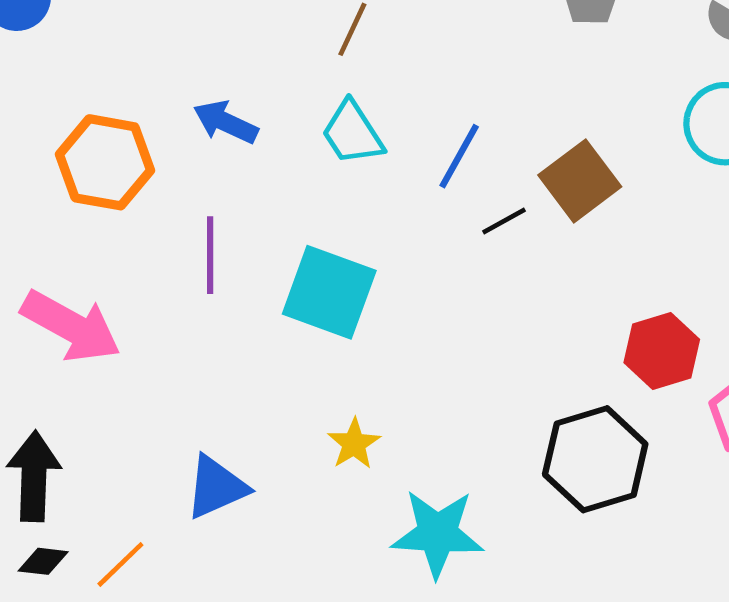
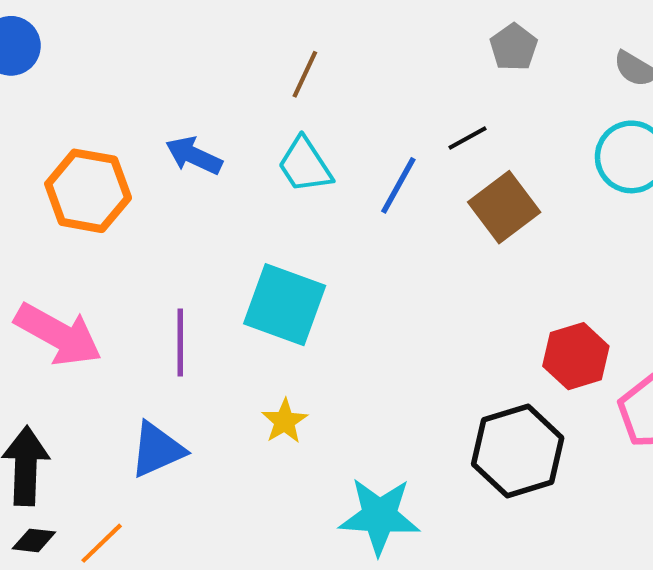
black line: (504, 221) -> (468, 138), moved
purple line: (210, 255) -> (180, 343), moved
yellow star: (354, 444) -> (285, 421), moved
blue triangle: (216, 487) -> (157, 450), moved

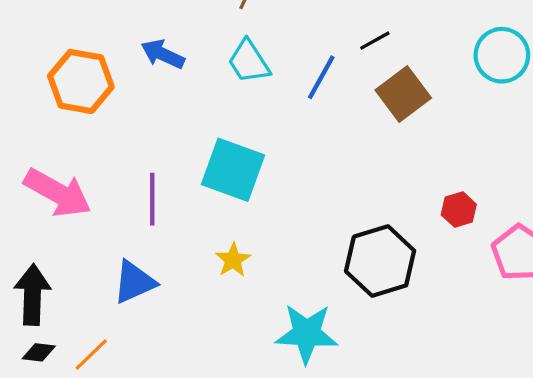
red hexagon: (576, 356) -> (459, 210), size x0.7
black hexagon: (518, 451) -> (380, 261), moved

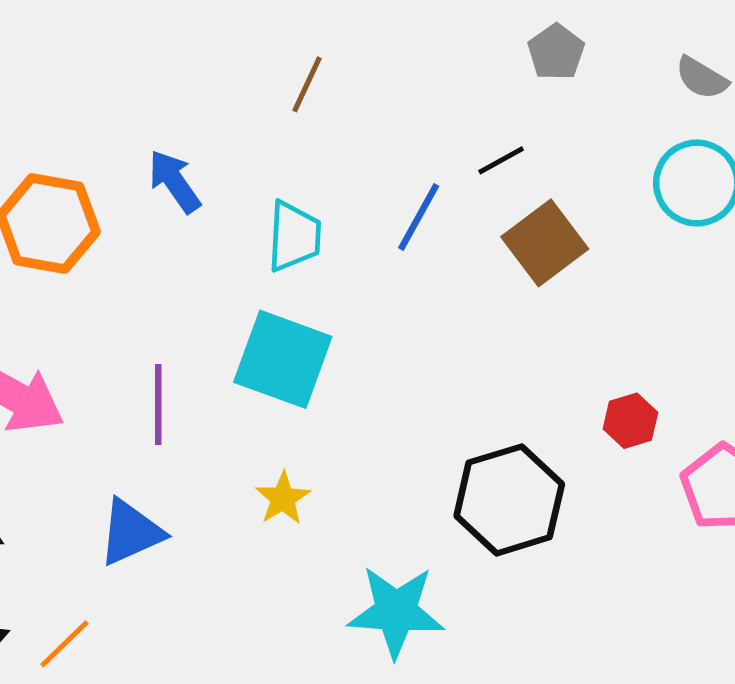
blue arrow: (163, 54) -> (174, 181), turned 30
cyan trapezoid: (249, 62) -> (294, 236), moved, turned -144

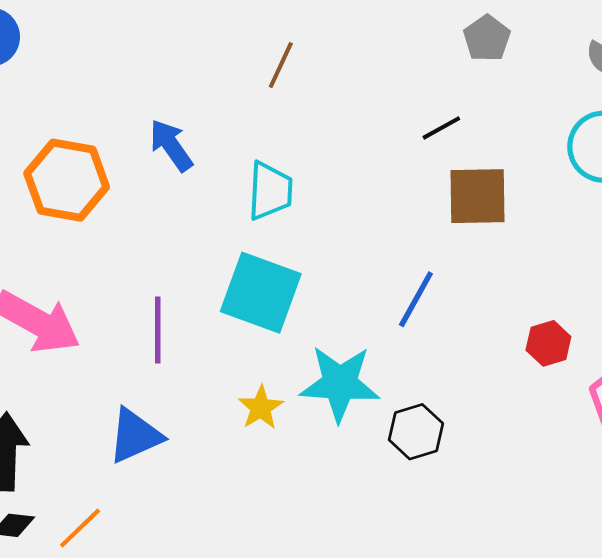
blue line: (419, 217) -> (416, 299), moved
brown square: (545, 243) -> (478, 196), turned 36
black hexagon: (509, 500) -> (416, 432), moved, size x0.6
cyan star: (396, 612) -> (340, 384), moved

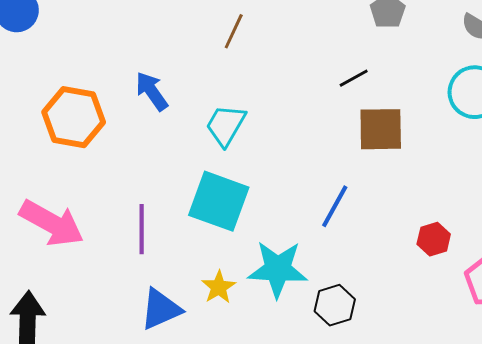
cyan trapezoid: (270, 191) -> (226, 125), turned -153
blue triangle: (135, 436) -> (161, 309), moved

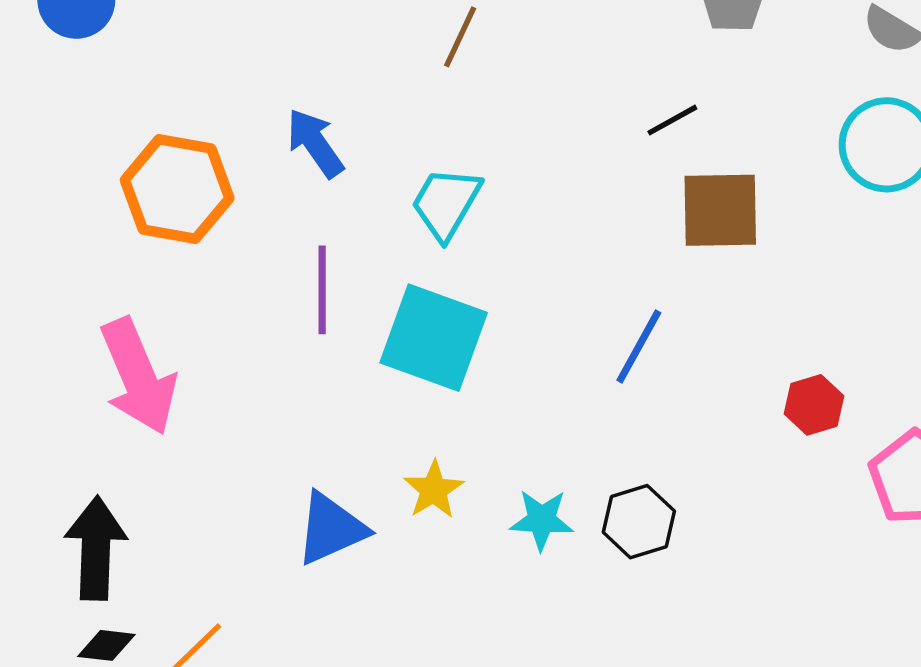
pink arrow: (52, 223) -> (138, 377), turned 38
purple line: (142, 229) -> (322, 290), moved
cyan star: (278, 269) -> (542, 520), moved, size x0.6

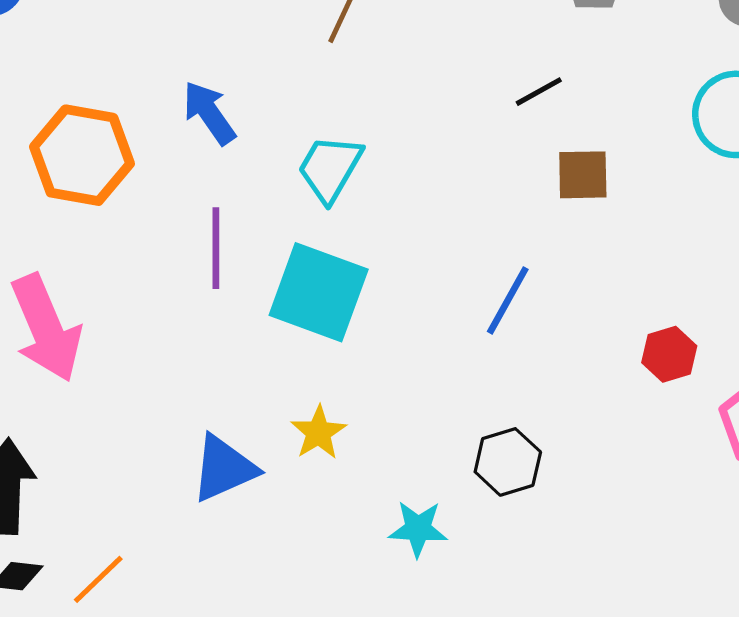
brown square: (720, 210) -> (583, 175), size x0.7
cyan star: (542, 520) -> (418, 529), moved

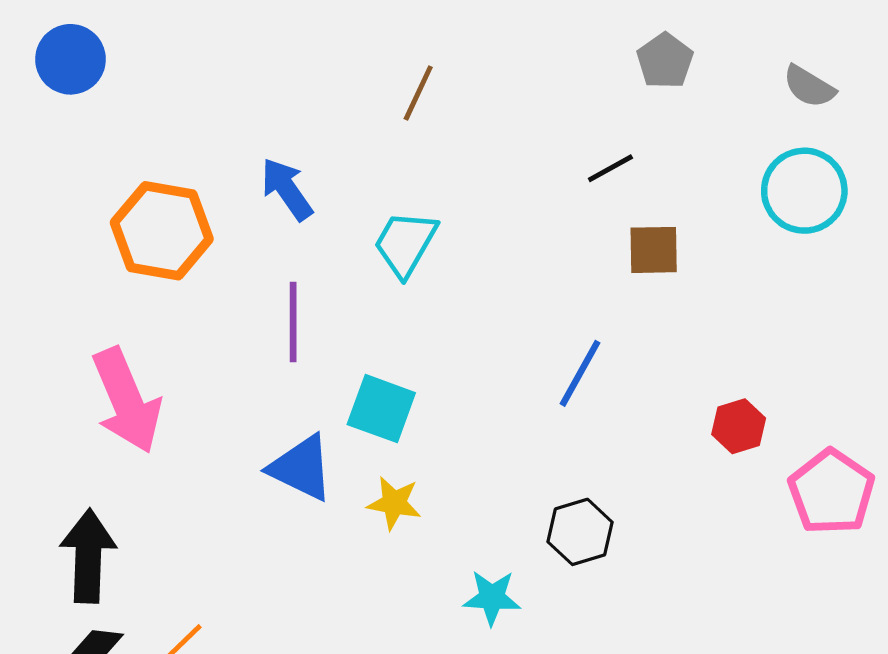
cyan square: (319, 292) -> (381, 409), moved, size x0.7
yellow star: (319, 433) -> (394, 503), turned -30
blue triangle: (224, 468) -> (301, 468), moved, turned 50

